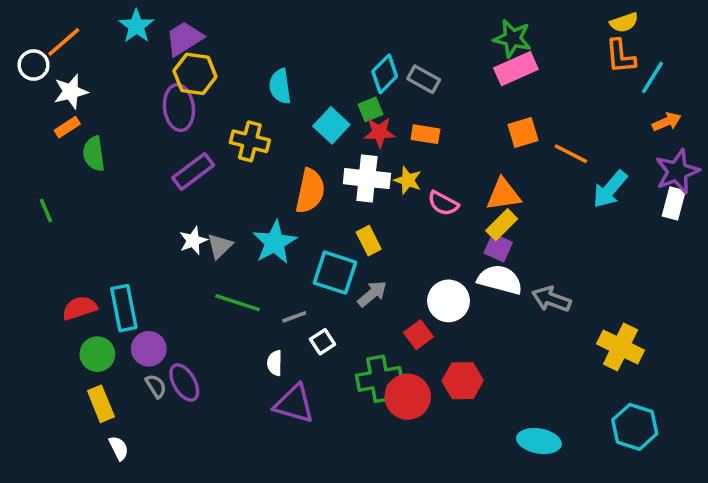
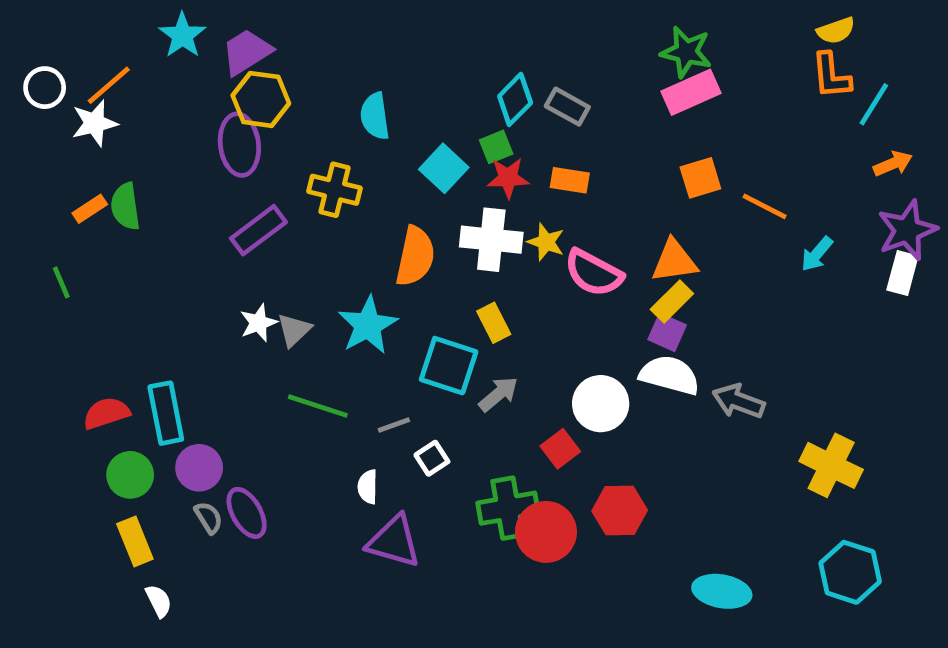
orange line: (64, 42) -> (109, 85), moved
orange rectangle: (67, 127) -> (90, 209), moved
cyan arrow: (610, 189) -> (817, 254), size x0.7
pink semicircle: (443, 203) -> (593, 273), size x1.4

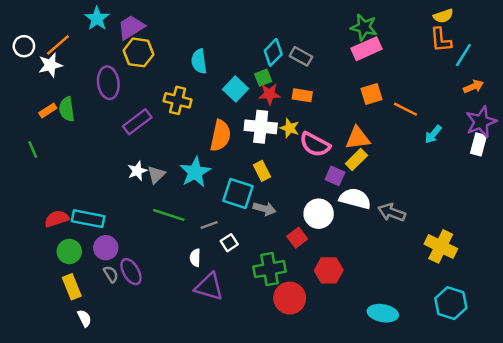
purple ellipse: (239, 145) -> (108, 83), moved
purple square: (667, 332) -> (335, 176), moved
gray arrow: (498, 394) -> (264, 209), turned 55
cyan rectangle: (166, 413) -> (88, 219), turned -68
red circle: (546, 532) -> (290, 298), moved

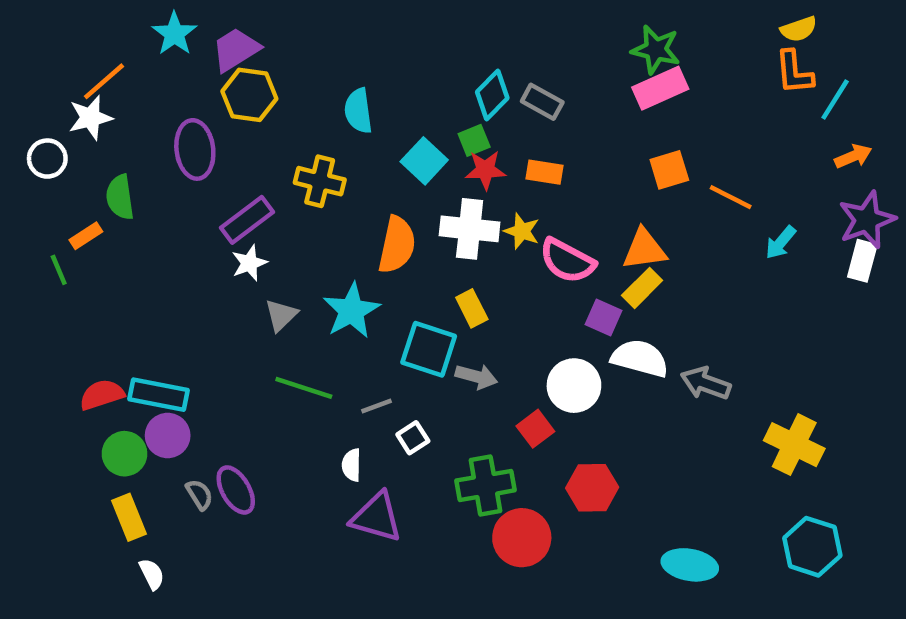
white circle: (24, 46) -> (47, 159), moved
orange rectangle: (48, 110) -> (86, 236), moved
white star: (137, 171) -> (249, 263), moved
purple circle: (106, 248) -> (168, 435), moved

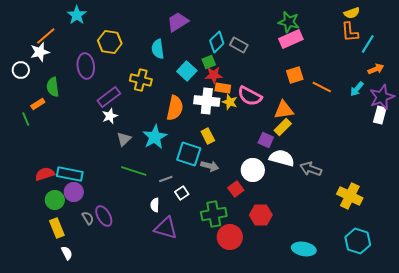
purple trapezoid: (236, 50) -> (178, 22), moved
orange rectangle: (544, 172) -> (223, 88), moved
cyan arrow: (781, 243) -> (357, 89), moved
pink semicircle: (567, 261) -> (250, 96), moved

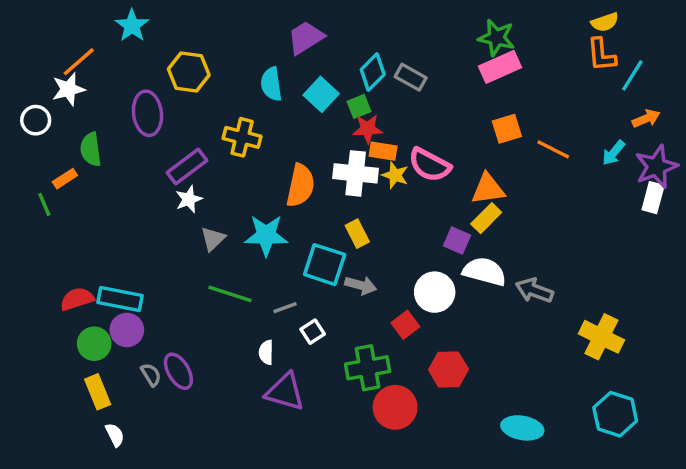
cyan square: (187, 71) -> (321, 94), moved
cyan star: (155, 137) -> (266, 235), turned 30

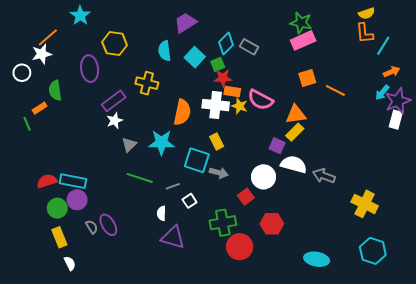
cyan arrow: (613, 153) -> (382, 93), moved

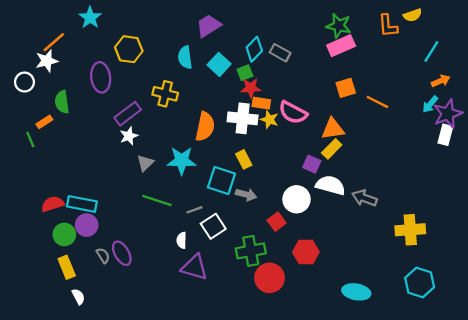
orange L-shape: (365, 33) -> (388, 26), moved
white square: (190, 201) -> (213, 226), size x1.5
yellow cross: (365, 204) -> (410, 230), turned -30

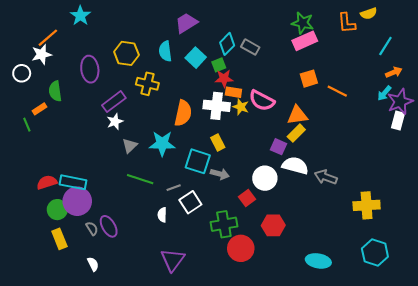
yellow hexagon: (129, 49) -> (126, 53), moved
purple circle: (87, 225) -> (77, 201), size x1.4
purple triangle: (194, 267) -> (173, 260), moved, turned 50
white semicircle: (78, 297) -> (93, 264), moved

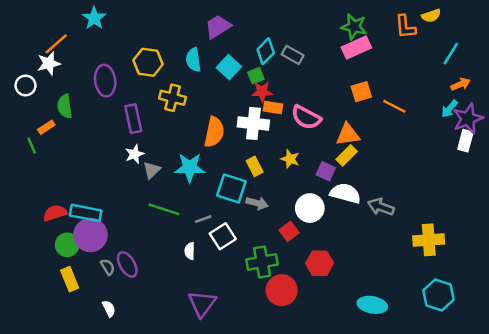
purple rectangle: (114, 102) -> (133, 119), turned -65
yellow star: (241, 107) -> (290, 159), moved
white star: (115, 122) -> (135, 154), moved

